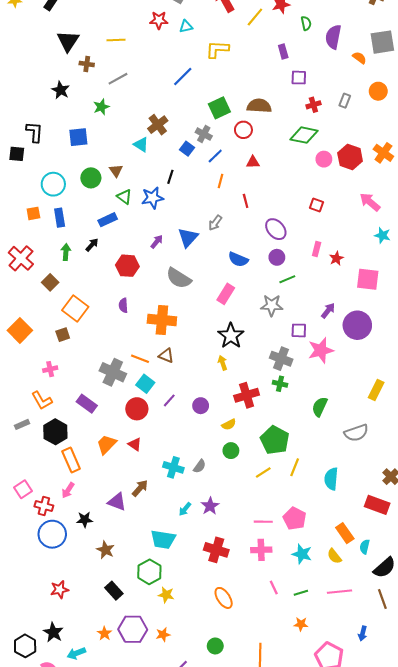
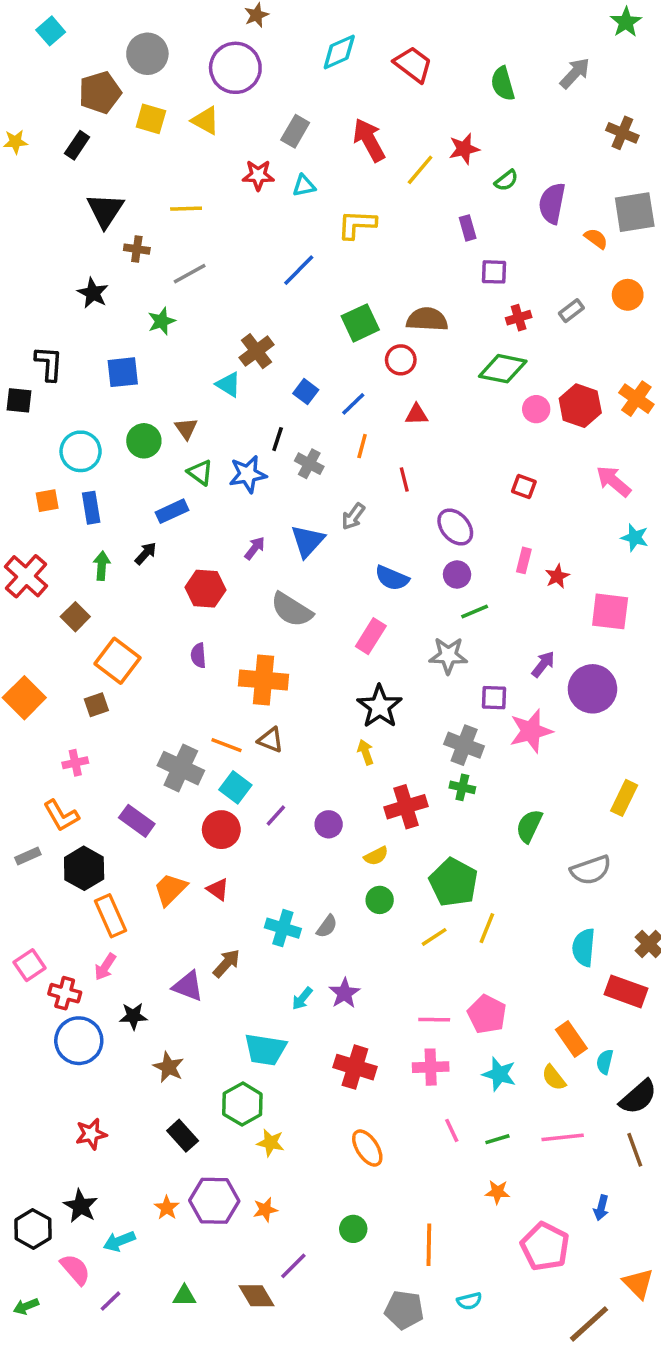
green semicircle: (306, 23) -> (506, 180), turned 64
gray rectangle: (345, 101) -> (571, 311), turned 32
gray cross: (204, 134) -> (309, 464), moved
cyan semicircle: (331, 479) -> (584, 947), moved

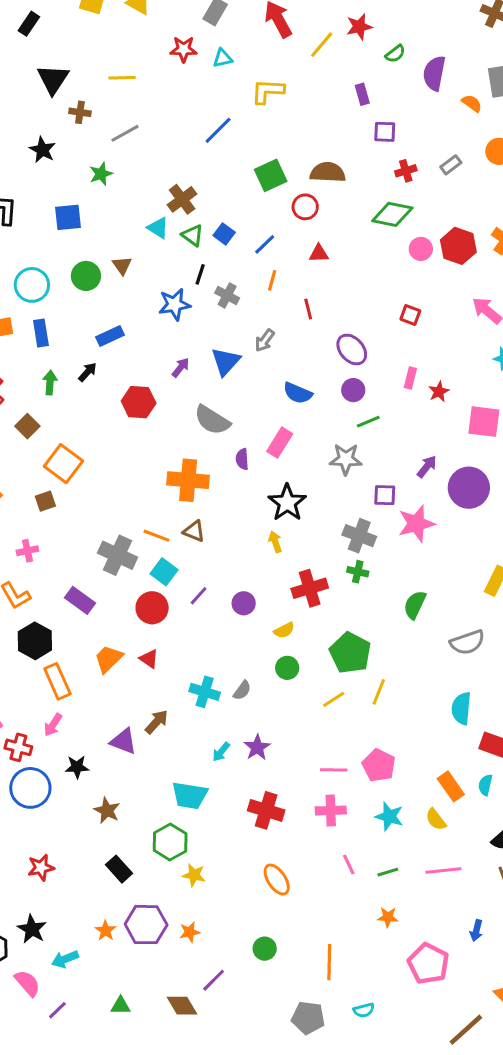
green triangle: (200, 472) -> (193, 235), moved
purple semicircle: (198, 655) -> (242, 459), moved
cyan semicircle: (605, 1062) -> (485, 785), moved

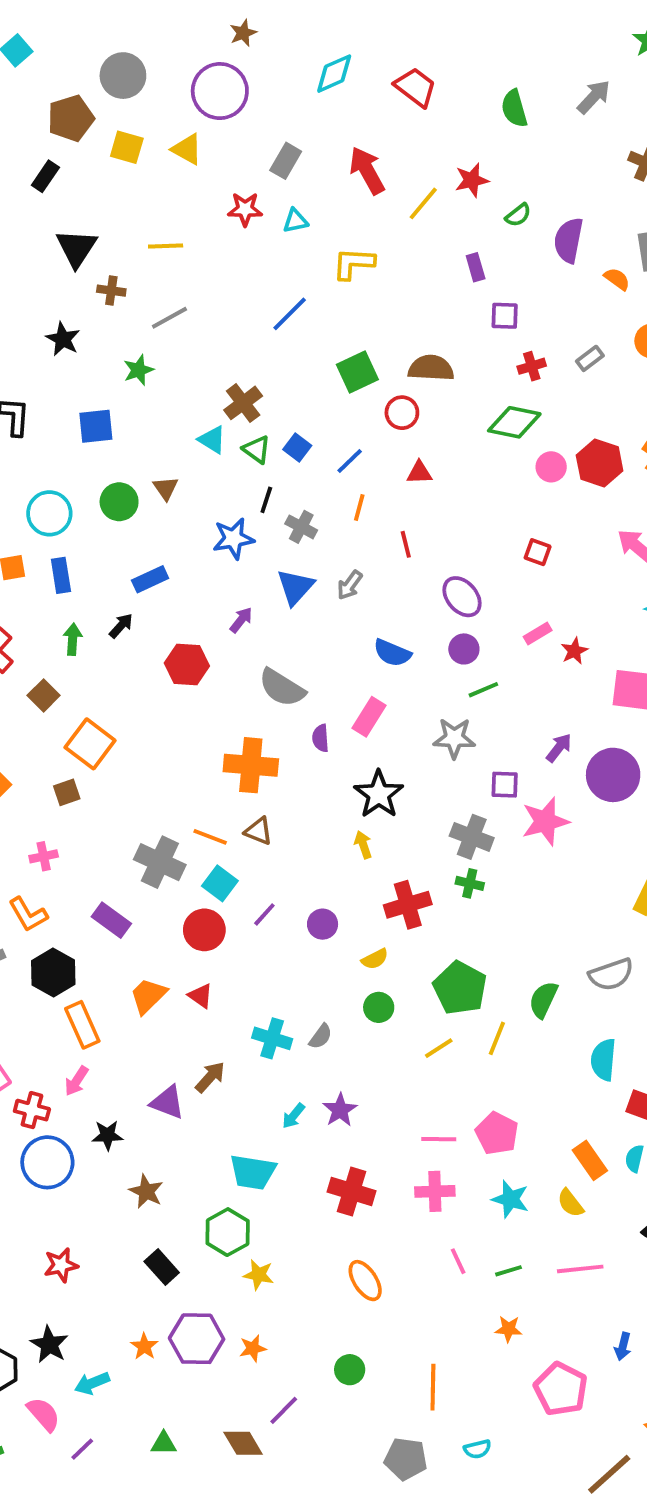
blue triangle: (226, 362) -> (295, 587), moved
pink rectangle: (410, 378) -> (538, 633), turned 45
green semicircle: (415, 605) -> (543, 1000), moved

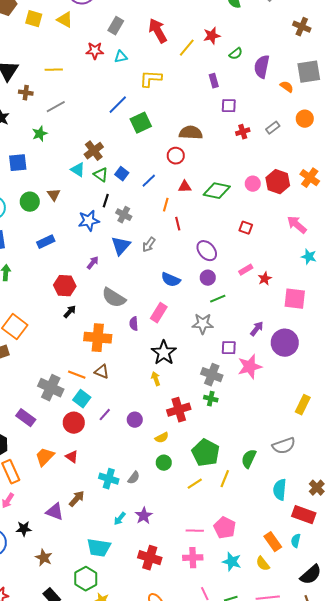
green square: (357, 372) -> (141, 123), moved
green diamond: (514, 422) -> (217, 191), moved
orange line: (359, 508) -> (166, 205), moved
black arrow: (121, 626) -> (70, 312), moved

